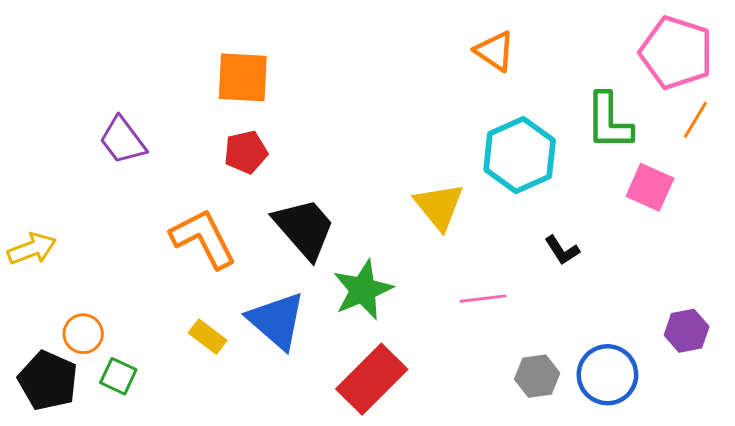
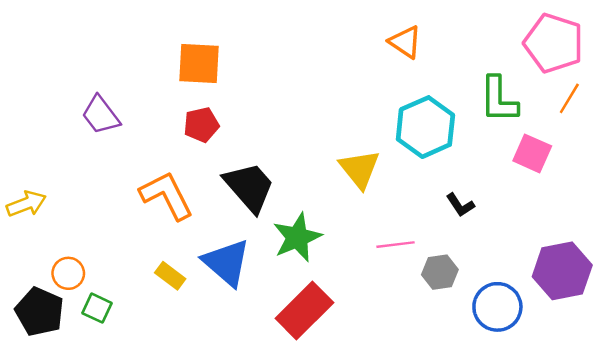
purple hexagon: (687, 331) -> (562, 271), size x1.6
gray hexagon: (537, 376) -> (440, 272), moved

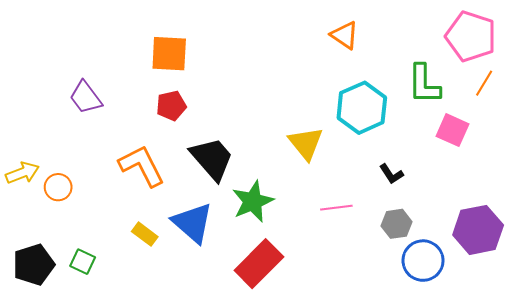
gray hexagon: (440, 272) -> (397, 224), moved
orange circle: (68, 273) -> (58, 187), moved
black pentagon: (39, 312) -> (34, 265), turned 30

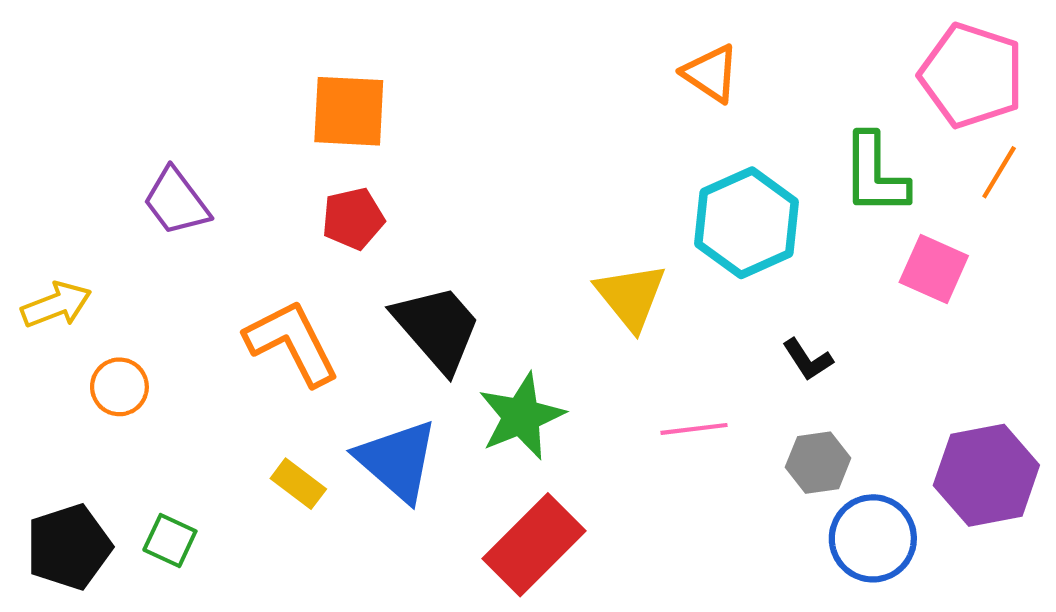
yellow arrow: (22, 173) -> (56, 305), moved

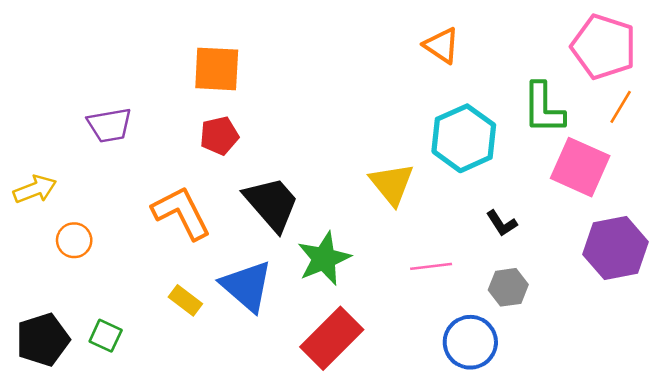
purple trapezoid: (176, 202) -> (109, 125), turned -63
pink square: (934, 269) -> (580, 167), size x1.4
purple hexagon: (986, 475) -> (615, 248), moved
blue circle: (873, 538) -> (470, 342), moved

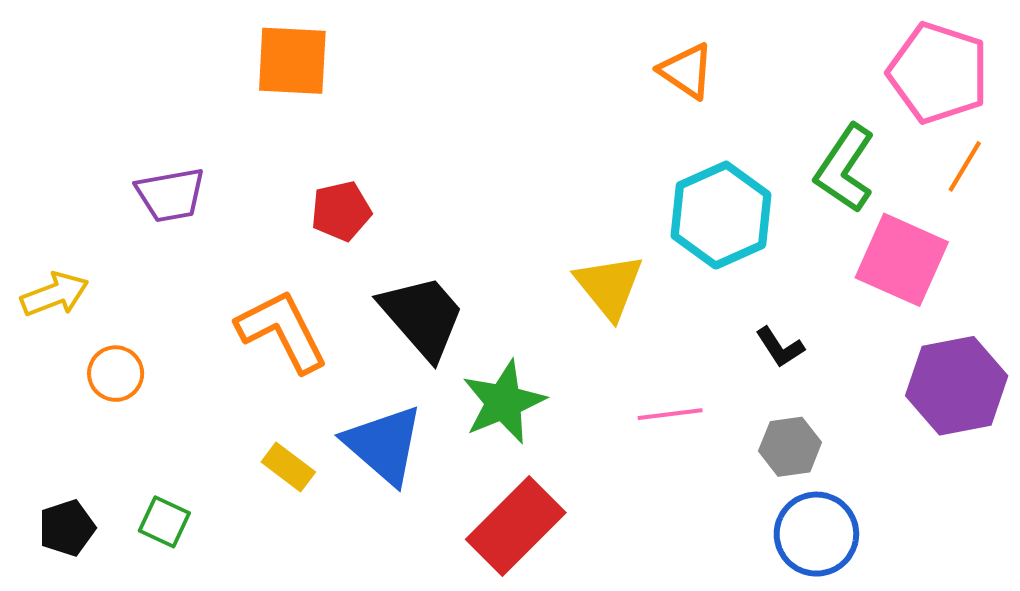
orange square: (217, 69) -> (292, 61), moved
green L-shape: (544, 108) -> (845, 168), turned 34
black pentagon: (43, 340) -> (67, 528), size x0.7
blue circle: (470, 342) -> (816, 534), moved

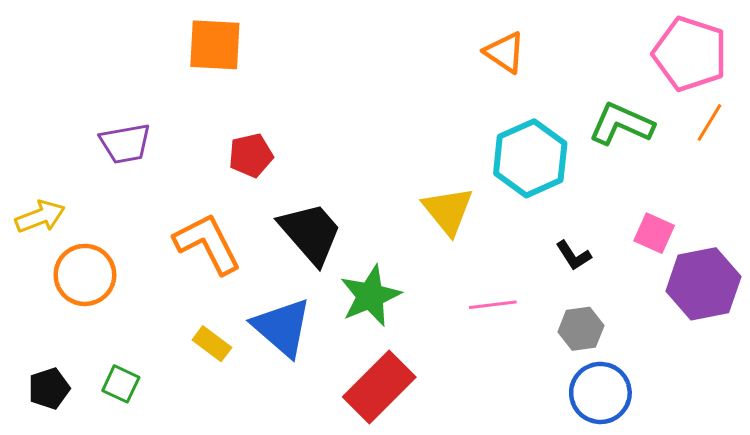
green L-shape: (845, 168) -> (621, 124), turned 80
pink square: (902, 260) -> (654, 233), moved, size x0.6
orange circle: (116, 374) -> (85, 275), size x1.5

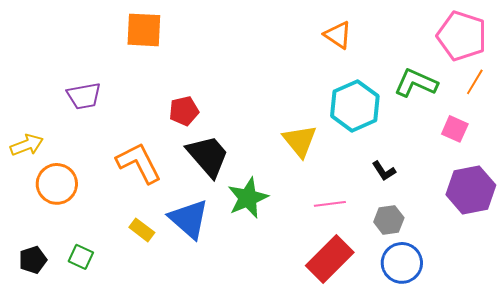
red pentagon: (251, 155) -> (184, 111), moved
pink square: (654, 233) -> (455, 129), moved
red rectangle: (379, 387) -> (330, 259), moved

